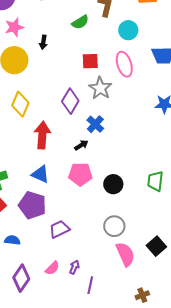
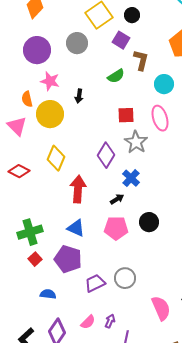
pink star: (14, 27) -> (50, 81), turned 30
black circle: (113, 184) -> (149, 222), moved
gray circle: (114, 226) -> (125, 278), moved

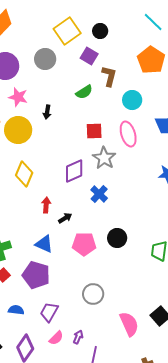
purple diamond: (106, 155) -> (74, 171), turned 35
red arrow: (78, 189) -> (46, 205), size x0.6
black arrow: (117, 199) -> (65, 218), moved
purple trapezoid: (95, 283) -> (49, 312), moved, turned -35

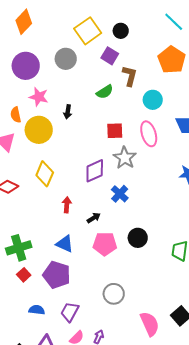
black arrow: (65, 218) -> (94, 218), moved

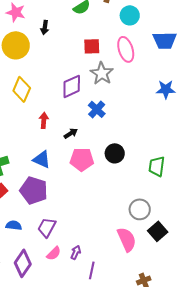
gray circle: (114, 294) -> (140, 209), moved

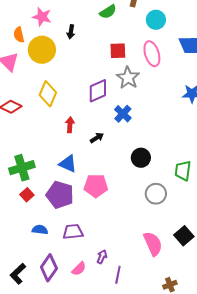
pink pentagon: (82, 159) -> (96, 186), moved
gray circle: (140, 209) -> (156, 194), moved
purple trapezoid: (47, 227) -> (73, 232), turned 55
pink semicircle: (54, 253) -> (79, 269), moved

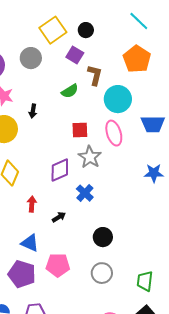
cyan circle: (156, 20) -> (118, 99), size x1.4
green trapezoid: (183, 171) -> (145, 281), moved
gray circle: (156, 194) -> (102, 273), moved

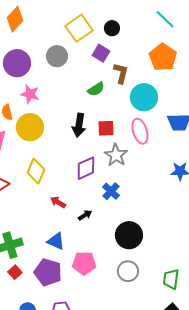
black arrow: (33, 111) -> (79, 125), moved, size x1.6
red arrow: (32, 204) -> (58, 202), turned -63
black circle: (103, 237) -> (129, 235), size x1.4

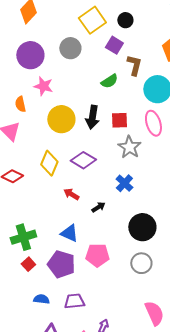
yellow circle: (30, 127) -> (61, 119), moved
purple diamond: (86, 168) -> (83, 160), moved, turned 55

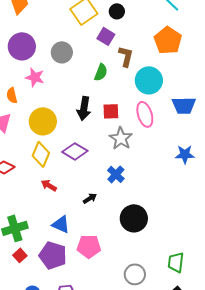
gray circle: (70, 48) -> (62, 52), moved
green semicircle: (109, 81) -> (101, 72), turned -36
yellow circle: (61, 119) -> (43, 121), moved
red arrow: (71, 194) -> (49, 185), moved
gray circle: (141, 263) -> (135, 274), moved

